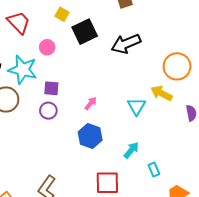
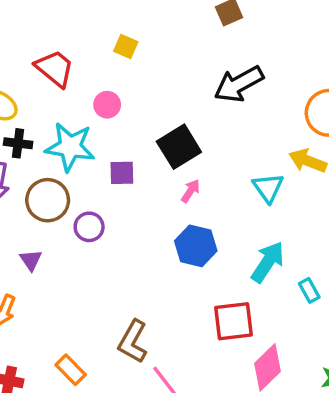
black square: (85, 32) -> (179, 147), moved
purple circle: (48, 111) -> (89, 227), moved
cyan arrow: (131, 150) -> (268, 262), size x1.4

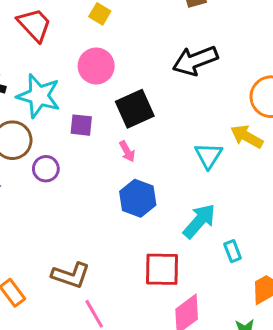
pink circle: (107, 105) -> (96, 66), moved, size x1.5
pink arrow: (190, 191) -> (127, 151), moved, turned 110
brown L-shape: (133, 342) -> (71, 275), turned -108

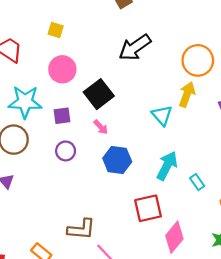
yellow arrow: (247, 137) -> (187, 94), turned 95
purple circle: (46, 169) -> (66, 151), moved

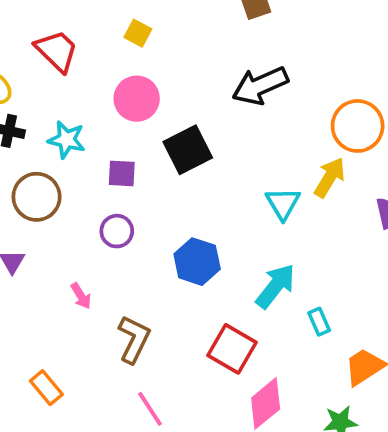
cyan star: (25, 102) -> (67, 140), size x0.7
pink arrow: (101, 127) -> (81, 296), moved
red square: (148, 208) -> (232, 349), turned 32
brown L-shape: (81, 229) -> (134, 339), moved, turned -80

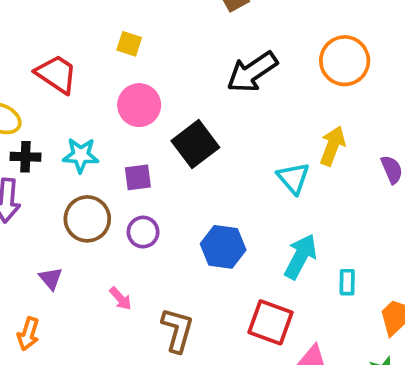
orange circle: (358, 126) -> (345, 61), moved
brown circle: (37, 197) -> (87, 219), moved
cyan rectangle: (319, 322) -> (347, 282), turned 35

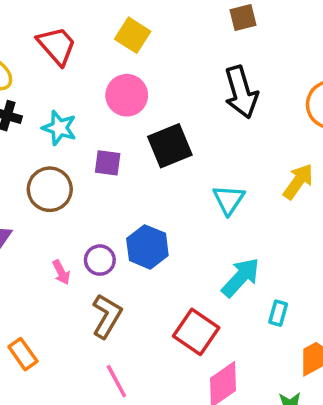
yellow square: (129, 44) -> (133, 35), size x1.4
black arrow: (252, 72) -> (241, 92), turned -87
cyan triangle: (293, 178) -> (229, 200), moved
purple circle: (143, 232) -> (100, 260), moved
blue hexagon: (223, 247) -> (147, 247), moved

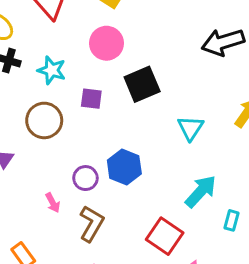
black arrow: (241, 92) -> (223, 42), moved, turned 90
pink arrow: (61, 272) -> (53, 203), moved

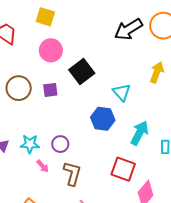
cyan star: (52, 70) -> (30, 144), moved
brown circle: (44, 120) -> (19, 88), moved
blue hexagon: (124, 167) -> (103, 119), moved

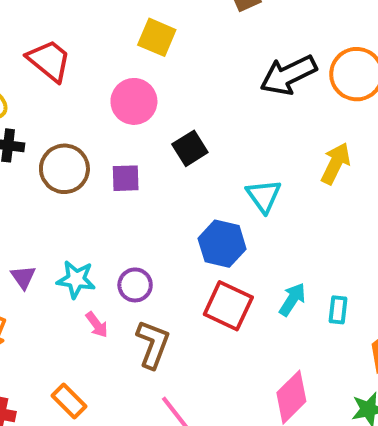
yellow square: (45, 17) -> (157, 37), moved
black square: (82, 72) -> (190, 148), size x0.7
cyan arrow: (140, 133) -> (292, 299), moved, size x0.7
red square: (123, 169) -> (228, 306), moved

